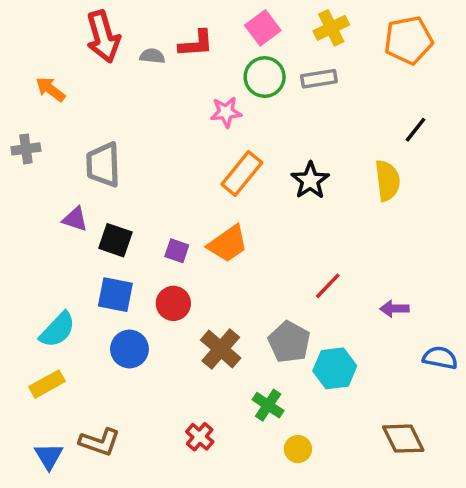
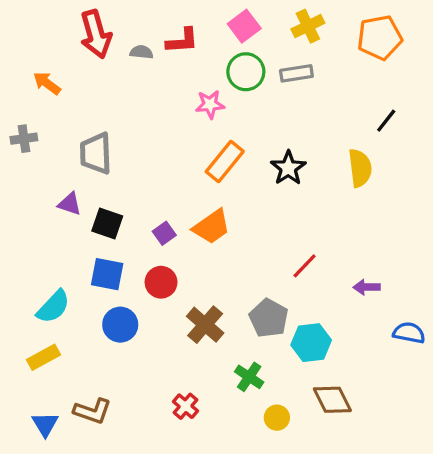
purple square: (177, 251) -> (164, 233), turned 35
brown diamond: (403, 439) -> (332, 400), moved

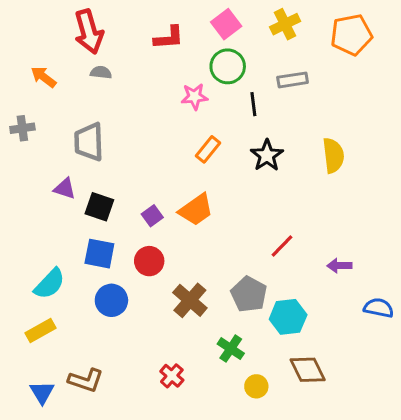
gray semicircle: (141, 52) -> (101, 72), moved
gray rectangle: (296, 73) -> (293, 80), moved
black line: (386, 121) -> (253, 104), moved, turned -45
orange rectangle: (225, 161) -> (208, 149), size x0.7

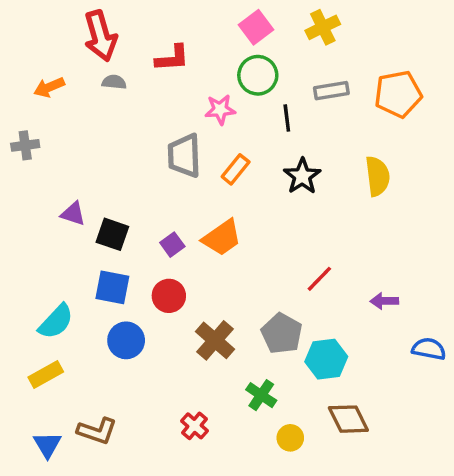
orange pentagon: (351, 35) -> (398, 94), moved
red L-shape: (169, 38) -> (172, 58), moved
orange arrow: (44, 77) -> (49, 87), turned -60
gray trapezoid: (89, 142) -> (184, 156), moved

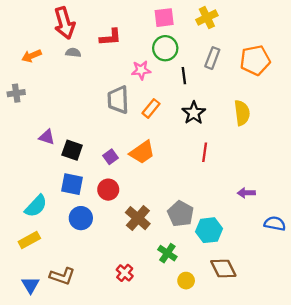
pink square: (256, 27) -> (164, 18), turned 30
gray rectangle: (331, 91) -> (212, 58), turned -60
red line: (319, 279) -> (205, 152), moved, turned -36

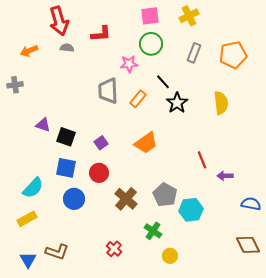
black line: (184, 76) -> (163, 82), moved, turned -35
orange trapezoid: (142, 152) -> (146, 143), moved
red line: (205, 152) -> (202, 160), moved, turned -30
brown diamond: (223, 268) -> (248, 245), moved

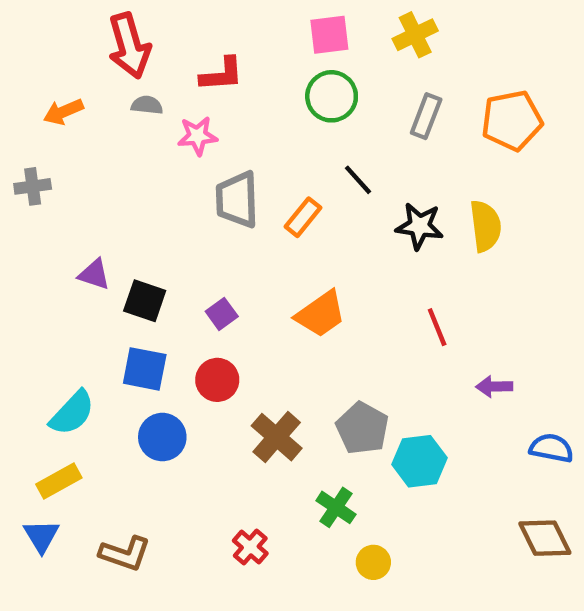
pink star: (129, 64) -> (197, 136), moved
black star: (177, 103) -> (420, 226), moved, turned -30
red line: (202, 160) -> (437, 327), moved
blue triangle: (28, 260) -> (41, 536), moved

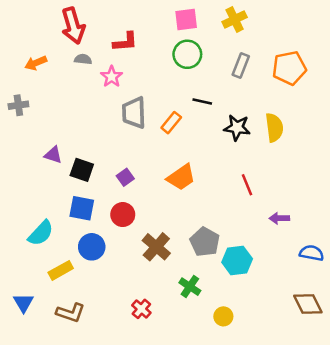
pink star: (197, 136) -> (112, 77), turned -30
black line: (358, 180) -> (202, 101), turned -36
yellow rectangle: (59, 481) -> (61, 270), moved
yellow circle: (373, 562) -> (223, 316), moved

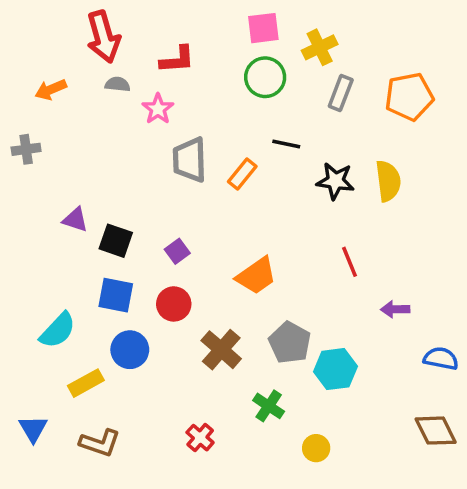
yellow cross: (235, 20) -> (320, 47), moved
orange trapezoid: (181, 177) -> (256, 276), moved

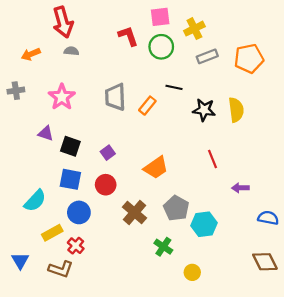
red L-shape: (177, 60) -> (128, 36), moved, turned -105
gray rectangle: (341, 93) -> (207, 56), turned 48
pink star: (158, 109) -> (62, 97), moved, size x1.4
red cross: (200, 438) -> (76, 246), moved

